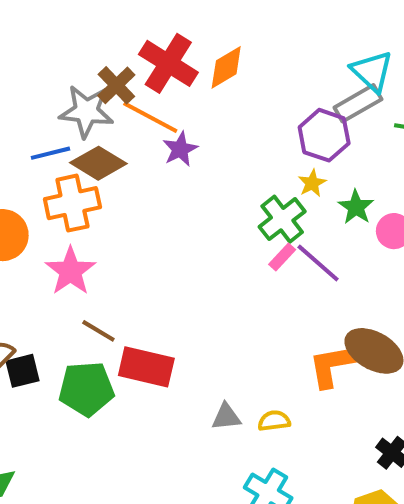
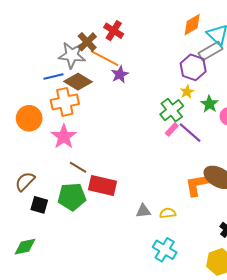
red cross: (168, 63) -> (114, 31), size x0.7
orange diamond: (226, 67) -> (192, 25), moved
black square: (23, 371) -> (39, 205), moved, turned 30

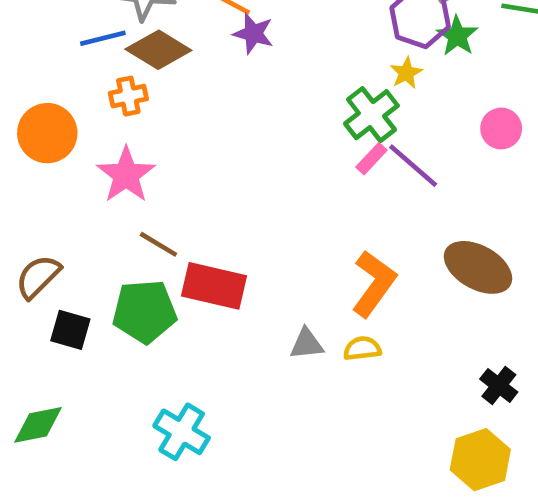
purple star: (120, 74) -> (253, 34), turned -30
orange cross: (65, 102) -> (128, 96), size x0.6
green star: (209, 104) -> (457, 36), moved
orange L-shape: (198, 185) -> (374, 284), moved, turned 136
cyan cross: (165, 250) -> (182, 432), moved

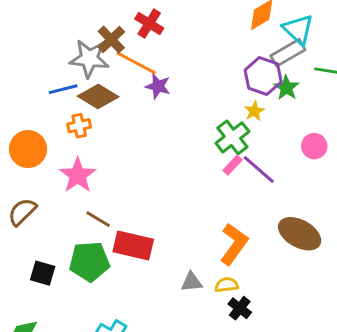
brown semicircle: (38, 277) -> (22, 212), moved
black cross: (499, 386) -> (240, 308), moved

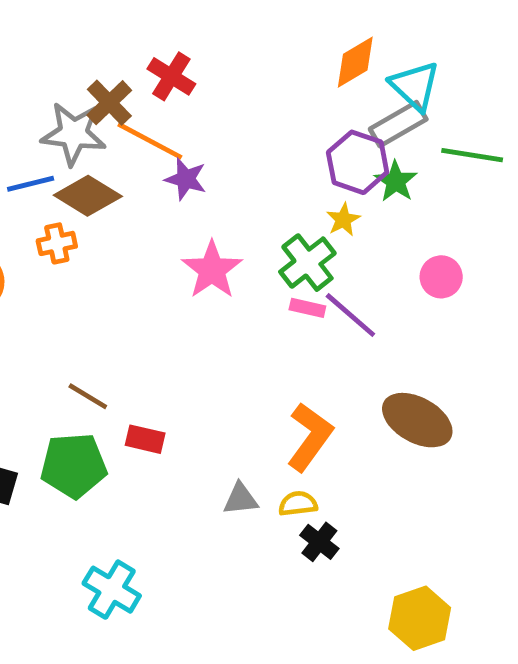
pink rectangle: (232, 165) -> (307, 308), turned 60
pink star: (78, 175) -> (212, 270), moved
red rectangle: (133, 245) -> (145, 439), size x0.6

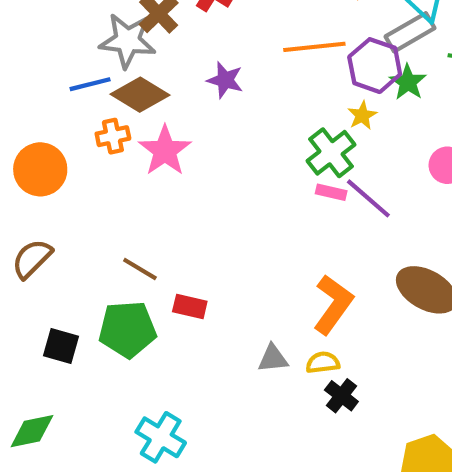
orange line: (150, 141) -> (314, 47), moved, turned -34
pink star: (212, 270) -> (165, 151), moved

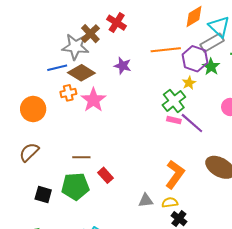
brown line: (140, 269) -> (81, 157), turned -30
red rectangle: (190, 306) -> (106, 175), turned 35

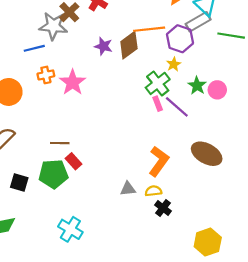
green star: (211, 67) -> (197, 86), moved
brown diamond: (81, 73) -> (129, 45), moved, turned -68
pink rectangle: (174, 120) -> (158, 104), turned 56
red rectangle: (106, 175) -> (74, 161), moved

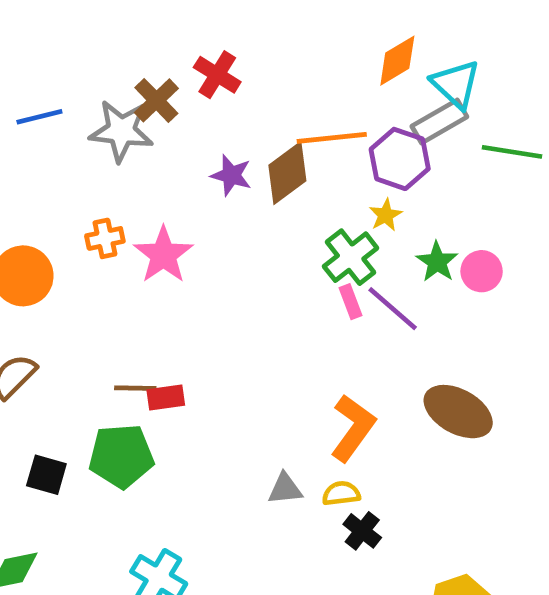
blue line: (34, 48) -> (39, 117), moved
red rectangle: (74, 161) -> (166, 398), moved, turned -56

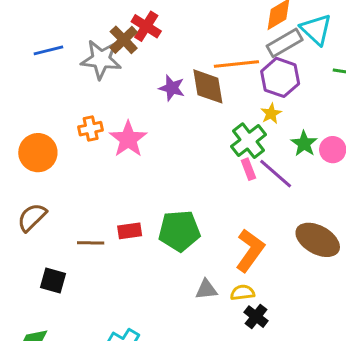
red cross: (217, 75) -> (146, 26), moved
gray rectangle: (439, 121) -> (285, 43), moved
brown diamond: (287, 173) -> (208, 86), turned -63
brown line: (135, 388) -> (91, 243), moved
green pentagon: (121, 456) -> (179, 231), moved

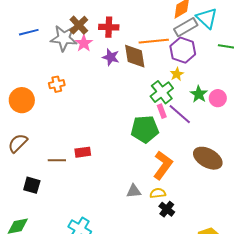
red cross: (146, 26) -> (109, 27), moved, turned -30
pink star: (128, 139) -> (84, 43), moved, size x0.7
green pentagon: (179, 231) -> (145, 129), moved

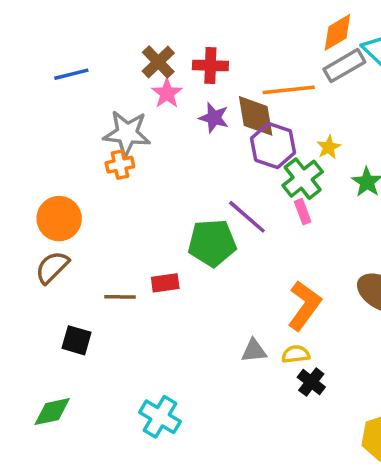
gray star: (64, 38) -> (127, 133), moved
purple hexagon: (183, 50) -> (273, 146), moved
orange circle: (22, 100) -> (59, 219), moved
purple line: (180, 114) -> (247, 217), moved
green pentagon: (145, 129) -> (212, 243), moved

